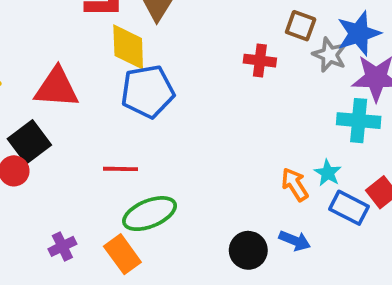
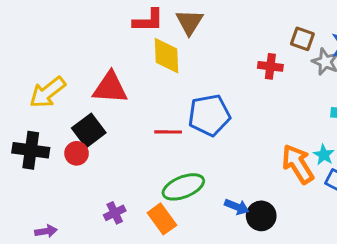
blue pentagon: (148, 92) -> (209, 115), moved
red line: (120, 169) -> (168, 132), moved
orange arrow: (295, 184) -> (298, 164), size x1.5
blue arrow: (295, 241) -> (237, 207), moved

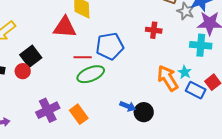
red cross: (270, 66) -> (154, 30), moved
red triangle: (110, 88) -> (65, 27), moved
green ellipse: (183, 187) -> (91, 74), moved
purple cross: (115, 213) -> (48, 110), size x1.6

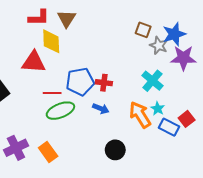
red cross: (154, 30) -> (104, 83), moved
cyan cross: (201, 45) -> (152, 81), moved, turned 35
blue arrow: (128, 106) -> (101, 109), moved

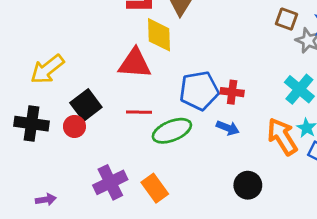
red line: (52, 93) -> (139, 112), moved

